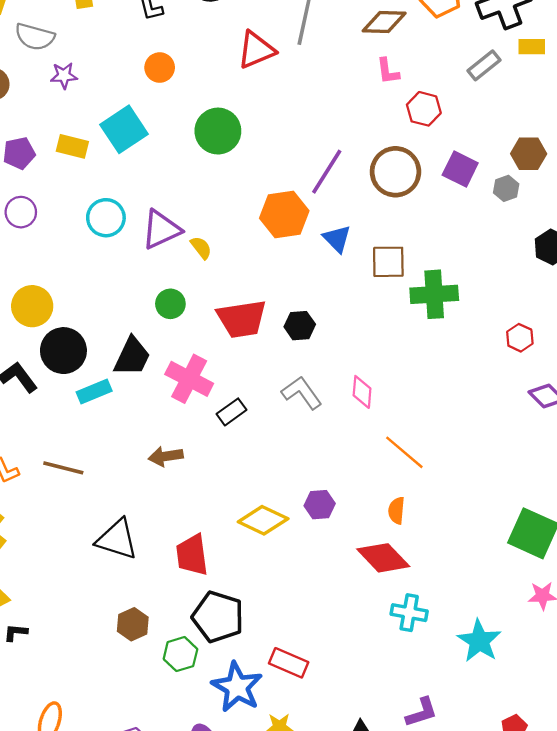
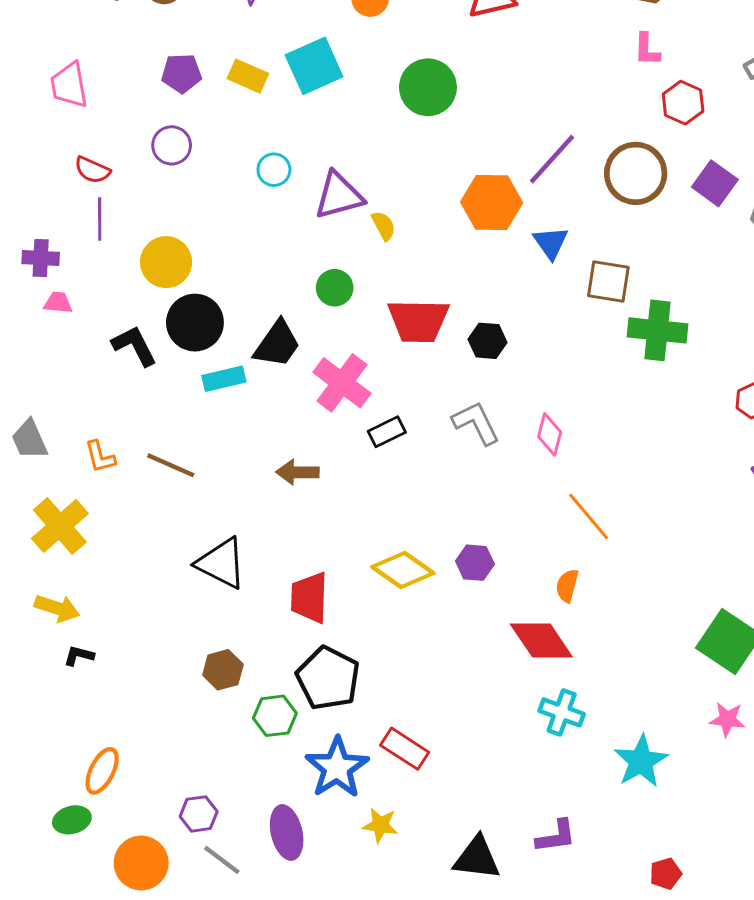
cyan circle: (106, 218) -> (274, 170), size x0.7

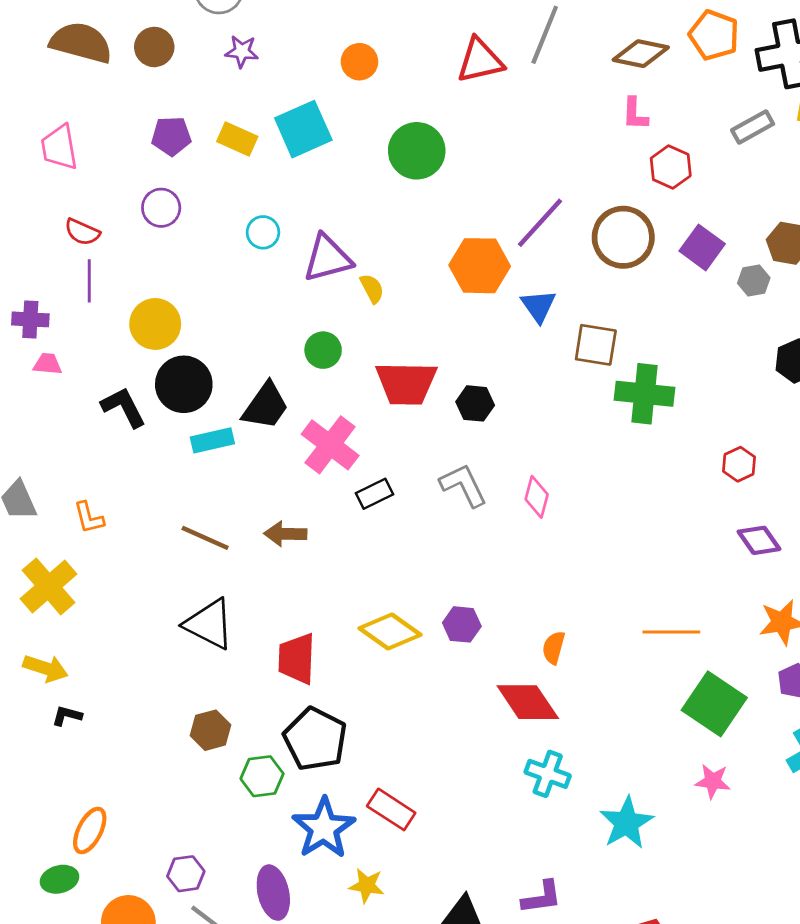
brown line: (171, 465) -> (205, 538), moved
orange line: (589, 516) -> (671, 632), moved, turned -50

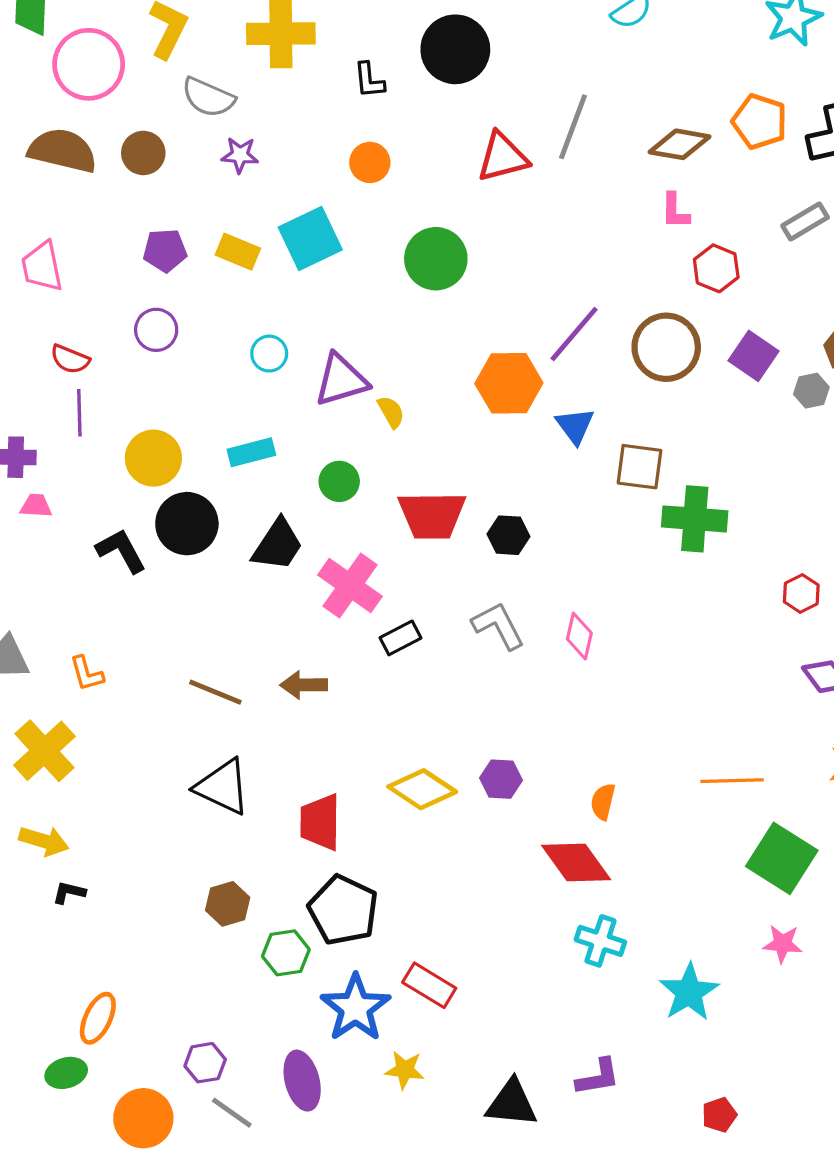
cyan rectangle: (212, 440) -> (251, 452), moved

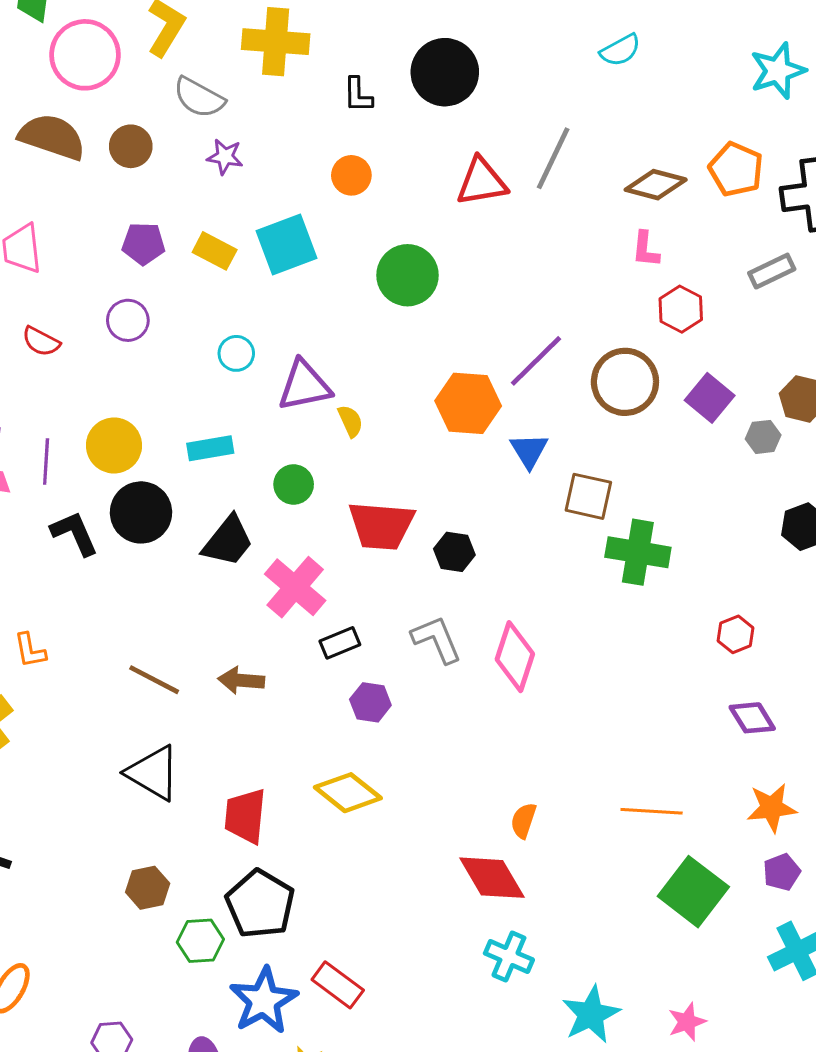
purple line: (79, 413) -> (46, 462), moved
pink diamond: (579, 636) -> (515, 657), size x1.5
purple hexagon: (501, 779) -> (370, 702), moved
pink star: (783, 944) -> (687, 1022), moved, turned -30

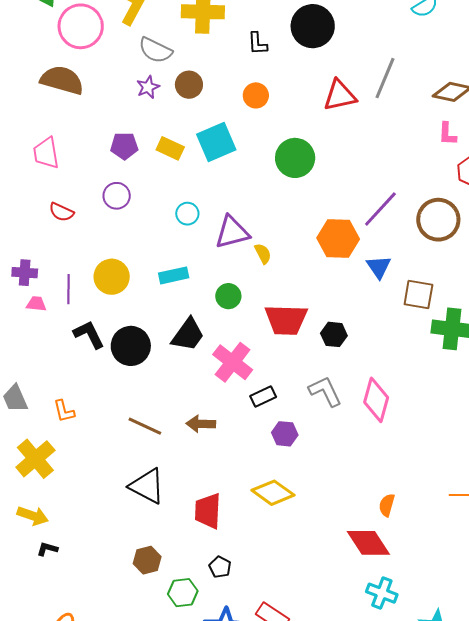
brown circle: (131, 146) -> (189, 85), moved
purple star: (225, 157) -> (148, 87), moved, turned -30
black circle: (141, 512) -> (131, 346), moved
black pentagon: (260, 904) -> (220, 567), size x0.5

